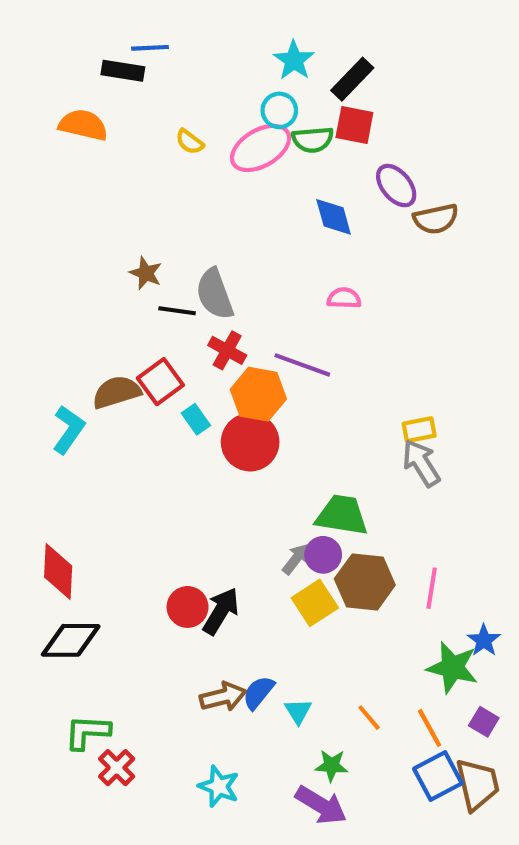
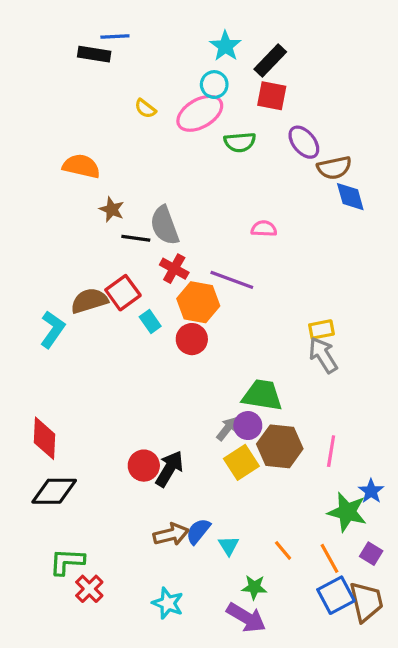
orange semicircle: (83, 125) -> (81, 166), moved
green semicircle: (313, 140) -> (240, 142), moved
blue diamond: (334, 217) -> (350, 197), moved
red circle: (250, 442) -> (192, 339), size x0.7

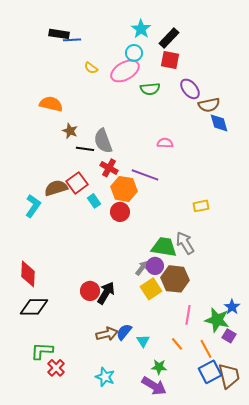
blue line: (115, 36) -> (72, 40), moved
gray arrow: (323, 355) -> (185, 243), moved
pink line: (331, 451) -> (188, 315), moved
purple square: (371, 554) -> (229, 336), moved

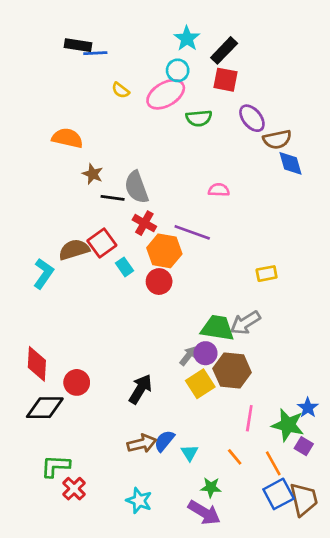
gray arrow: (185, 243) -> (245, 323), turned -90
red circle: (90, 291) -> (77, 382), moved

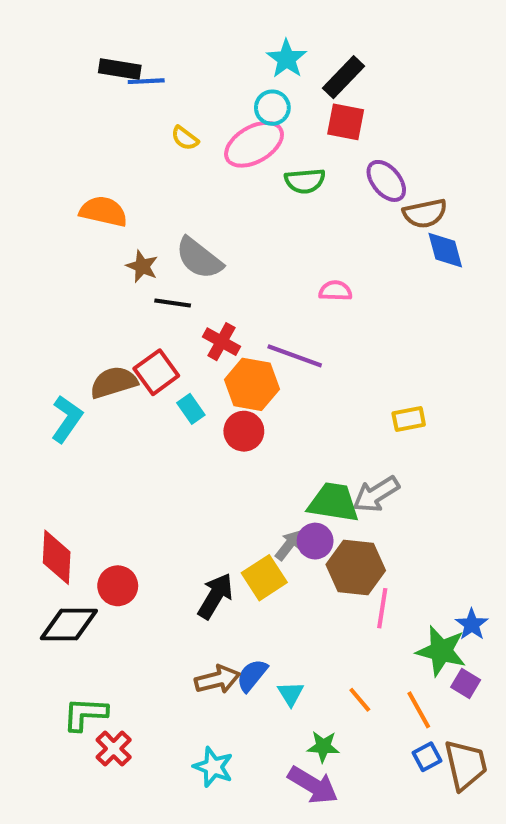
gray semicircle: (136, 187) -> (199, 258), moved, turned -32
yellow square: (200, 384) -> (264, 578), moved
pink line: (249, 418) -> (382, 608), moved
blue square: (279, 494) -> (427, 757), size x0.6

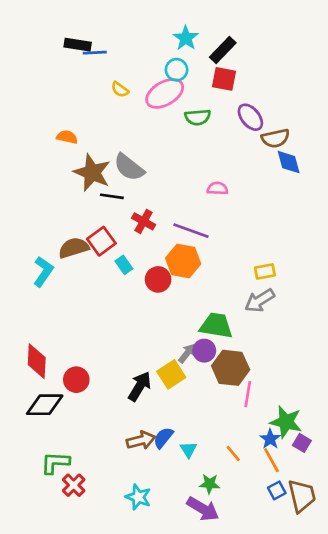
orange semicircle: (103, 211) -> (67, 137), size x0.7
brown star: (142, 266) -> (92, 173), size x1.8
orange hexagon: (252, 384) -> (183, 261), moved
gray arrow: (376, 494) -> (260, 301), moved
blue star: (472, 624) -> (270, 439), moved

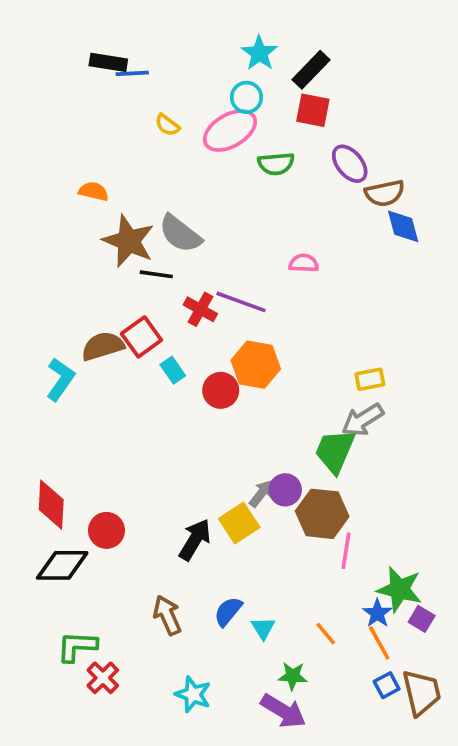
purple line: (191, 231) -> (241, 302), moved
green trapezoid: (216, 326) -> (335, 451), moved, turned -76
brown arrow: (141, 440) -> (167, 615), moved, turned -100

